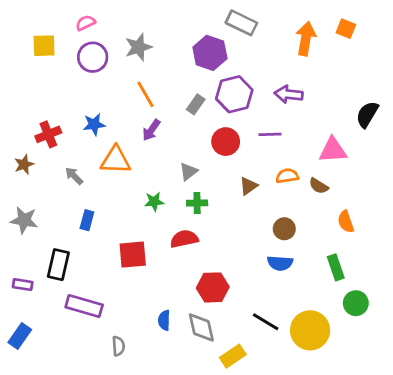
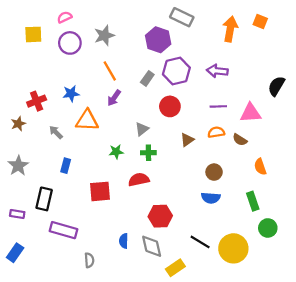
purple line: (270, 134) -> (218, 106), moved
gray star: (24, 220) -> (18, 166), turned 30

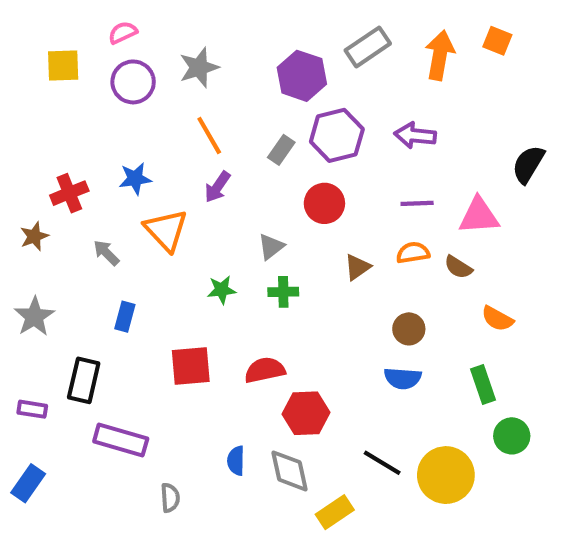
gray rectangle: (182, 17) -> (368, 47), moved, turned -60
orange triangle: (87, 120) -> (166, 230), turned 45
orange semicircle: (260, 167) -> (497, 319), turned -42
red semicircle: (139, 180) -> (265, 370), moved

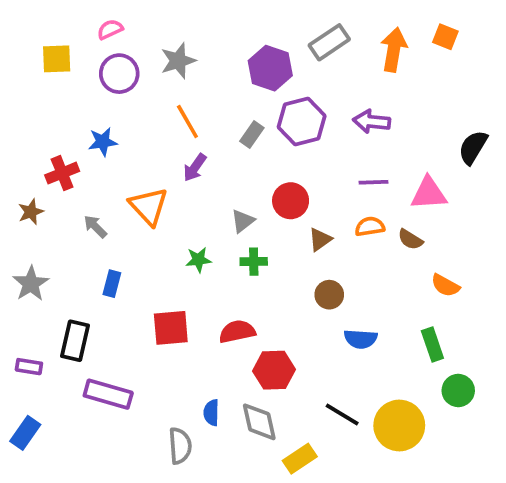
blue star: (135, 179) -> (103, 142), moved
red circle: (324, 203) -> (291, 201), moved
brown circle: (409, 329) -> (329, 295), moved
gray semicircle: (170, 498) -> (180, 446), moved, size x1.4

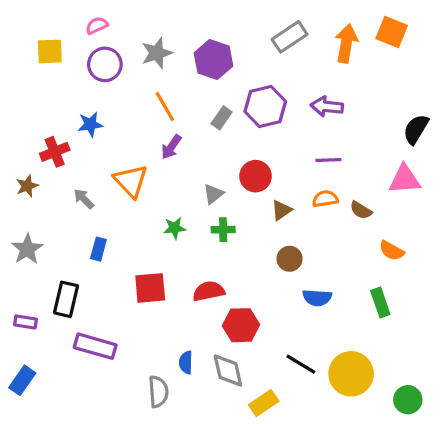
orange square: (445, 37) -> (392, 32), size x1.4
purple hexagon: (270, 68) -> (213, 60), moved
pink triangle: (429, 193) -> (405, 179), moved
green circle: (458, 390) -> (408, 400), moved

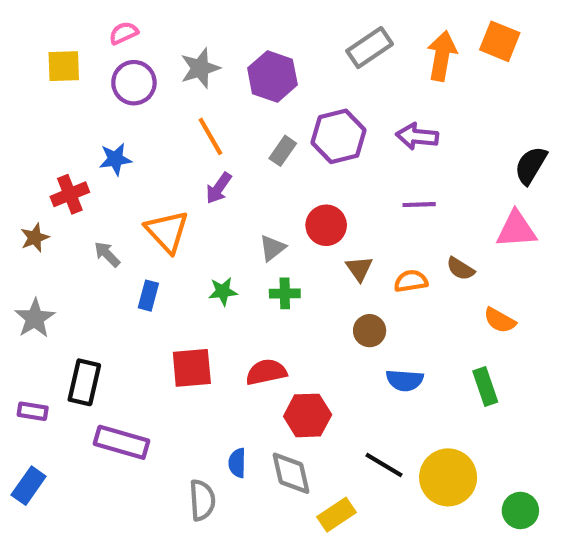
orange semicircle: (325, 199) -> (411, 281), moved
brown triangle: (281, 210) -> (359, 269), turned -30
blue rectangle: (98, 249) -> (148, 296), moved

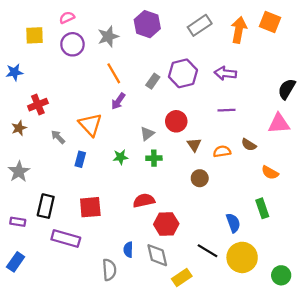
purple hexagon: (272, 76) -> (147, 24), moved
blue star: (115, 159) -> (14, 72), moved
red square: (192, 368) -> (90, 207), moved
blue semicircle: (405, 380) -> (233, 223), moved, turned -114

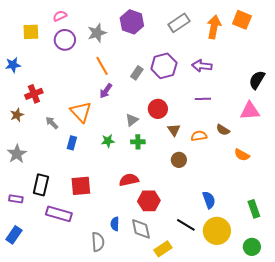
green rectangle: (262, 208) -> (254, 209), moved

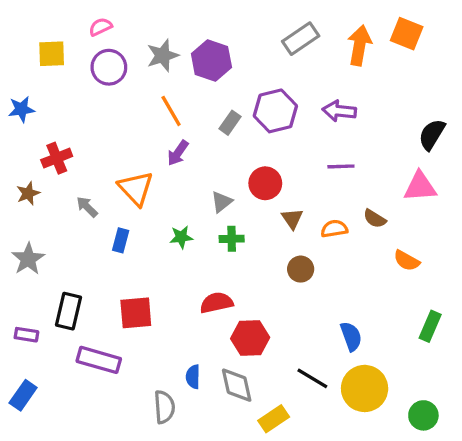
purple hexagon: (132, 22) -> (211, 60), moved
green rectangle: (254, 209) -> (430, 326), moved, turned 42

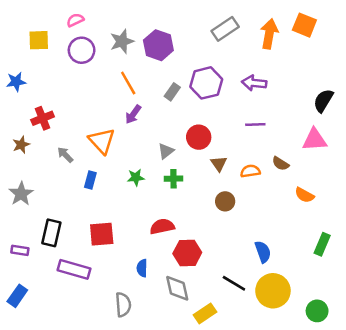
blue semicircle: (193, 377) -> (142, 268), moved

